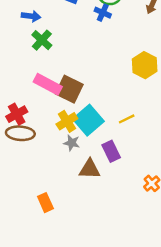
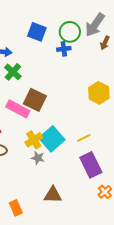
blue cross: (103, 13) -> (64, 49), turned -32
brown square: (69, 89) -> (35, 100), moved
purple rectangle: (111, 151) -> (91, 165), moved, size x1.4
brown triangle: (90, 169) -> (53, 195), moved

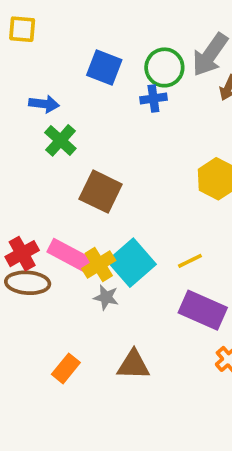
pink rectangle: (18, 109) -> (70, 255), moved
purple rectangle: (91, 165) -> (203, 310), turned -40
orange rectangle: (16, 208) -> (66, 368), moved, turned 63

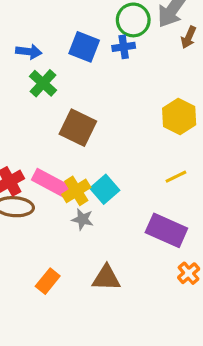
blue square: (104, 67) -> (84, 47), moved
yellow line: (190, 261) -> (176, 177), moved
cyan square: (132, 263) -> (105, 189), size x0.7

